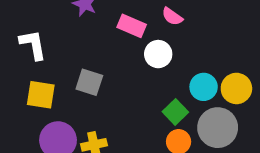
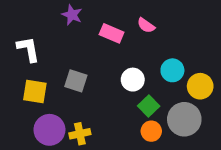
white circle: (158, 54) -> (133, 80), moved
cyan circle: (204, 87) -> (172, 70), moved

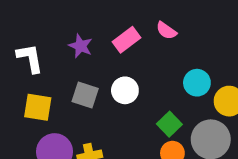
purple star: (72, 15) -> (81, 46), moved
pink rectangle: (112, 33) -> (126, 40), turned -60
white circle: (133, 80) -> (125, 90), moved

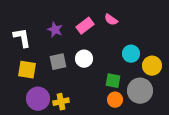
gray square: (85, 95) -> (58, 62), turned -30
green square: (169, 124) -> (113, 81), turned -35

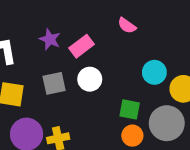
pink rectangle: (85, 26) -> (82, 46), moved

